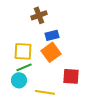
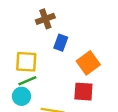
blue rectangle: (52, 35) -> (61, 43), turned -56
orange square: (51, 52) -> (88, 63), moved

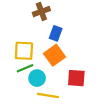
orange square: (88, 63) -> (54, 55), moved
cyan circle: (21, 96) -> (37, 78), moved

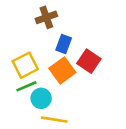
yellow square: (24, 51) -> (25, 65), turned -30
red square: (76, 78) -> (89, 61), moved, turned 30

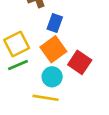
red square: (89, 61) -> (80, 62), moved
cyan circle: (41, 98) -> (52, 77), moved

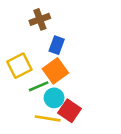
red square: (80, 62) -> (69, 111), moved
green line: (18, 65) -> (39, 86), moved

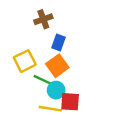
green line: (39, 86) -> (42, 80), turned 48
red square: (69, 111) -> (70, 102), turned -30

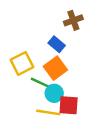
brown cross: (43, 19) -> (73, 20), moved
blue rectangle: (58, 42) -> (57, 44), turned -70

